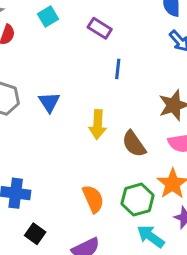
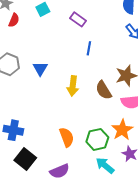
brown semicircle: (134, 144) -> (104, 90), moved
black square: (35, 234) -> (25, 159), size x1.5

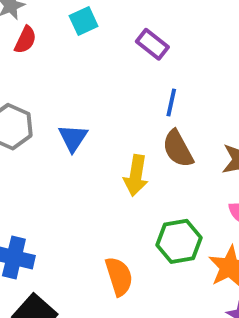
brown semicircle: (104, 90) -> (178, 149), moved
green hexagon: (97, 139) -> (179, 241), moved

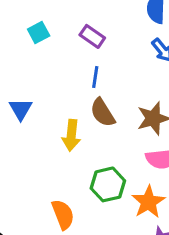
cyan square: (84, 21) -> (39, 33), moved
purple rectangle: (152, 44) -> (92, 36), moved

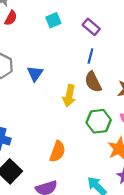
green hexagon: (108, 184) -> (99, 121), moved
orange semicircle: (63, 214) -> (57, 151), turned 35

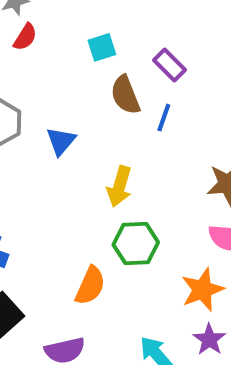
brown semicircle: (93, 82) -> (125, 95), moved
green hexagon: (99, 121) -> (136, 243), moved

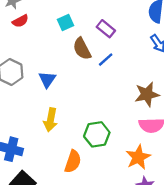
red semicircle: (25, 37) -> (20, 21), turned 35
blue line: (164, 118) -> (106, 60), turned 35
yellow arrow: (119, 186) -> (51, 120), moved

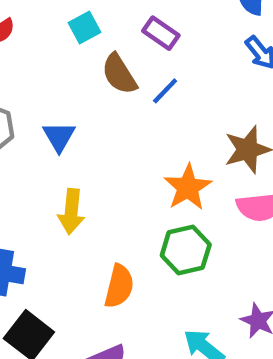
green hexagon: (97, 134) -> (186, 250), moved
orange star: (138, 157) -> (188, 187), moved

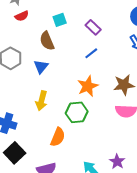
brown semicircle: (119, 74) -> (47, 41), moved
orange star: (188, 187) -> (88, 86), moved
green hexagon: (186, 250) -> (77, 112), moved

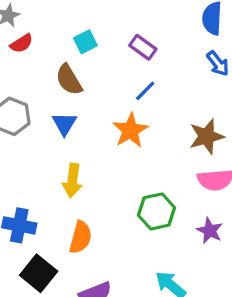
orange star: (88, 86) -> (130, 130), moved
green hexagon: (77, 112) -> (157, 211), moved
orange semicircle: (58, 137) -> (80, 237), moved
purple star: (117, 162) -> (210, 231), moved

